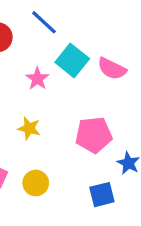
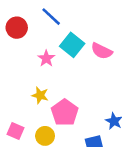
pink pentagon: (94, 135) -> (65, 113), moved, turned -30

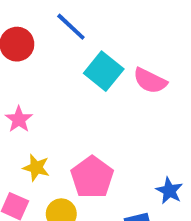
pink star: (46, 58) -> (19, 119), moved
yellow star: (40, 95) -> (36, 168), moved

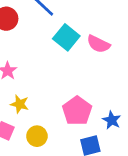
pink pentagon: (92, 177) -> (77, 111), moved

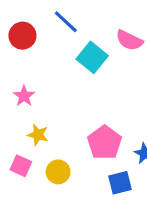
pink semicircle: (98, 44) -> (129, 40), moved

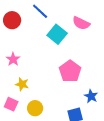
pink pentagon: (105, 142) -> (70, 71), moved

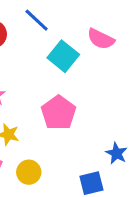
pink pentagon: (70, 71) -> (59, 113), moved

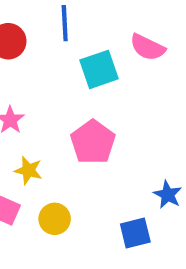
blue line: (37, 20) -> (65, 23), turned 44
cyan square: (63, 56) -> (99, 69), turned 32

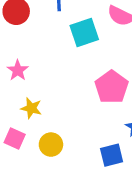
pink pentagon: (93, 142) -> (112, 87), moved

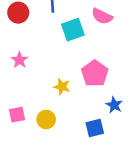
yellow star: (31, 108) -> (62, 87), moved
pink square: (15, 138) -> (17, 115), turned -35

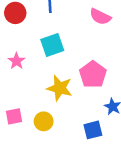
cyan square: (73, 30) -> (52, 45), moved
yellow star: (62, 87) -> (60, 88), size x1.5

